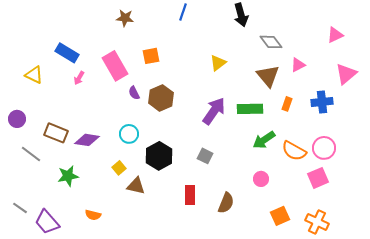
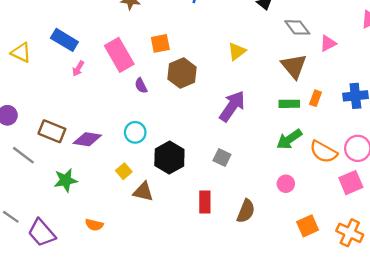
pink triangle: (298, 65) -> (328, 43), moved
yellow triangle: (34, 75) -> (21, 53), moved
brown hexagon: (161, 98) -> (182, 73), moved
green rectangle: (250, 109) -> (289, 104), moved, size x0.7

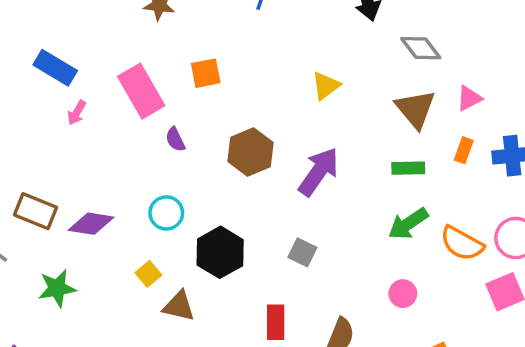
pink triangle: (328, 43) -> (469, 98), moved
brown hexagon: (182, 73) -> (251, 152), moved
orange rectangle: (315, 98) -> (464, 150), moved

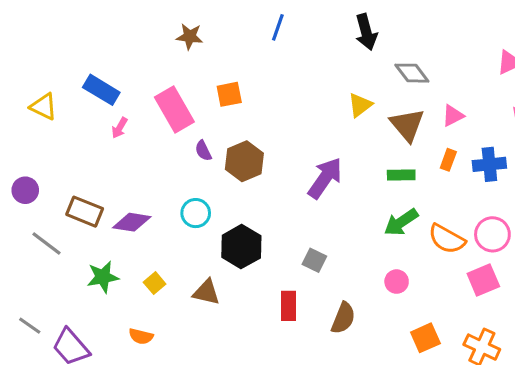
yellow triangle: (326, 86) -> (360, 105), moved
brown hexagon: (251, 152) -> (244, 161), moved
gray square: (302, 252) -> (314, 260), moved
yellow square: (148, 274) -> (155, 283), moved

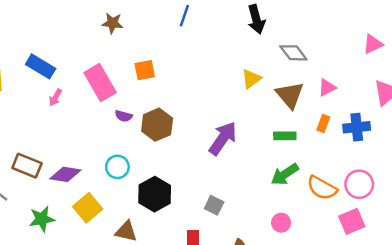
purple semicircle: (203, 151) -> (124, 116), turned -49
yellow square: (155, 283) -> (88, 208), moved, size x1.6

